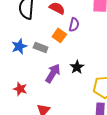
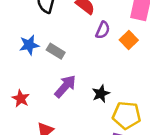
orange square: (59, 35) -> (129, 40), moved
black star: (77, 67) -> (101, 94), moved

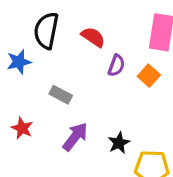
blue star: (29, 45) -> (19, 62), moved
red star: (21, 99) -> (22, 128), moved

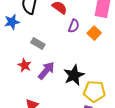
red star: (22, 128) -> (25, 65), moved
black star: (119, 143) -> (74, 75), size x1.5

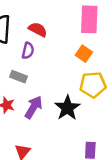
purple semicircle: (74, 26) -> (28, 51), moved
yellow pentagon: (94, 91) -> (93, 85), moved

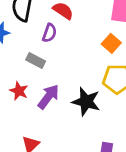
black star: (67, 108) -> (86, 102), turned -30

